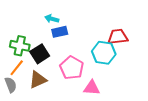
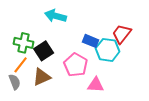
cyan arrow: (52, 19) -> (56, 16), size x1.5
blue rectangle: (60, 32) -> (91, 41), moved, turned 35
red trapezoid: (118, 37) -> (122, 34), turned -45

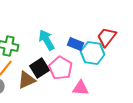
cyan arrow: (56, 16) -> (47, 40), moved, turned 45
black square: (44, 51) -> (40, 68), moved

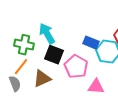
cyan arrow: (47, 40) -> (47, 34), moved
black square: (40, 68) -> (54, 55), moved, turned -36

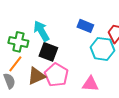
blue rectangle: (91, 43) -> (85, 26), moved
pink pentagon: (76, 67) -> (56, 75), moved

